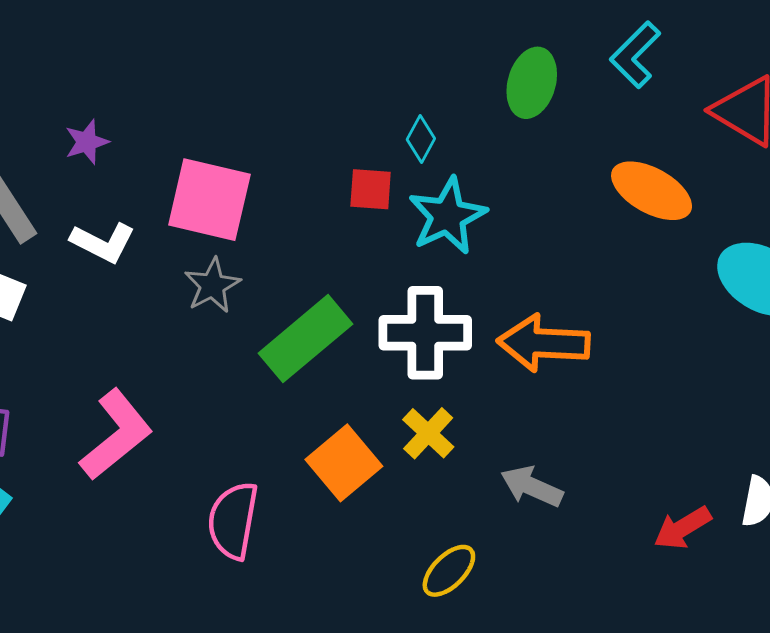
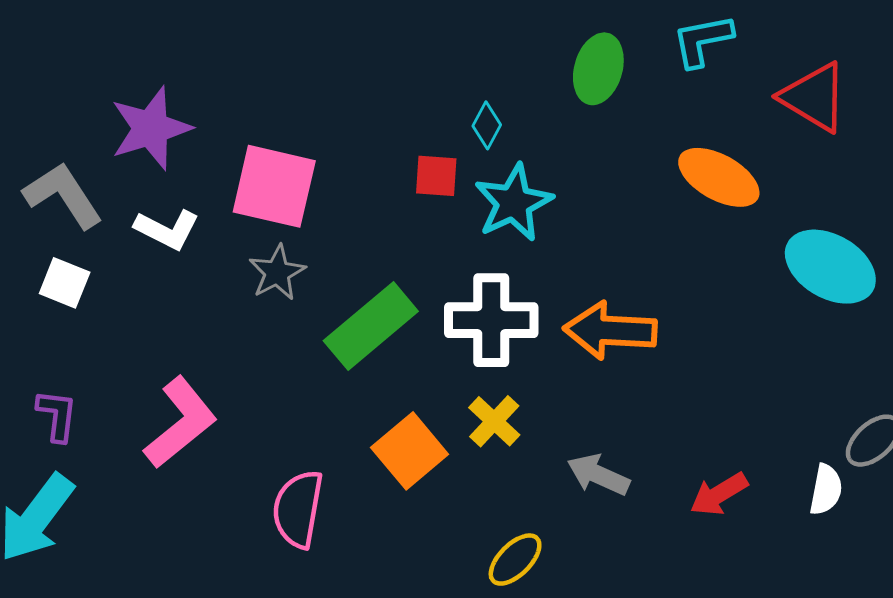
cyan L-shape: (635, 55) -> (702, 41), turned 34
purple star: (87, 142) -> (151, 128), size x1.8
red arrow: (683, 528) -> (719, 494), moved

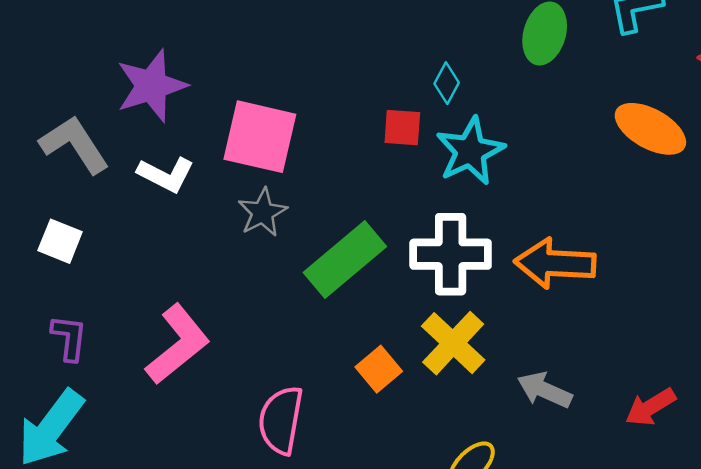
white square: (65, 283) -> (60, 241), moved
yellow cross: (494, 421) -> (453, 343), size x1.4
orange square: (410, 451) -> (379, 369), size x0.7

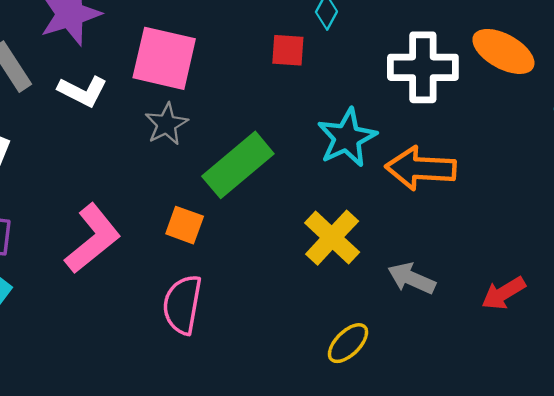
cyan star: (470, 151) -> (347, 138), moved
white cross: (451, 254) -> (423, 67), moved
orange square: (379, 369) -> (185, 225), moved, turned -30

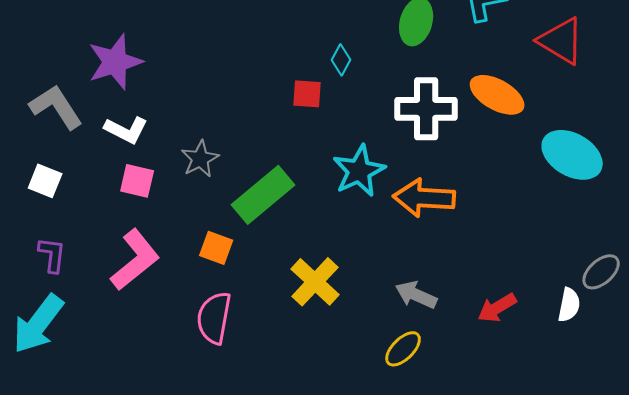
pink square: (164, 58) -> (137, 181), moved, size x0.6
yellow cross: (332, 238) -> (315, 282), moved
yellow ellipse: (348, 343) -> (403, 349), moved

